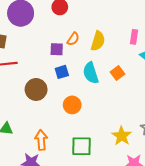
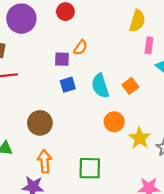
yellow semicircle: (98, 41) -> (137, 21), moved
brown circle: (36, 89) -> (40, 123), moved
orange circle: (72, 105) -> (114, 122), moved
yellow star: (122, 136) -> (140, 138), moved

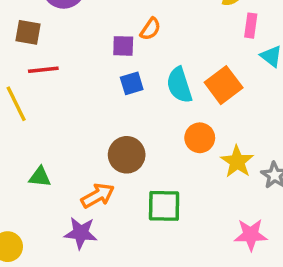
orange square: (130, 86) -> (224, 85), size x1.5
brown circle: (40, 123) -> (127, 155), moved
orange arrow: (45, 161) -> (98, 196), turned 65

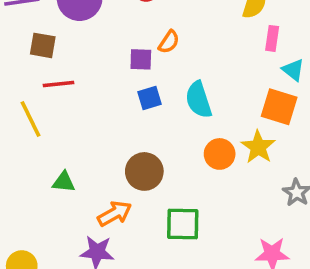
orange square: (224, 85) -> (279, 107), moved, turned -36
yellow star: (237, 162) -> (258, 147), moved
green triangle: (40, 177) -> (64, 182), moved

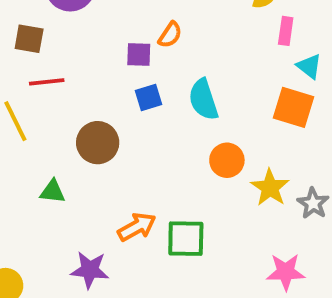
yellow star: (258, 147) -> (270, 188), moved
brown circle: (144, 171) -> (98, 143), moved
orange arrow: (115, 214) -> (137, 227), moved

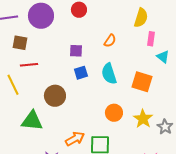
orange semicircle: (170, 35) -> (110, 41), moved
orange square: (293, 107) -> (142, 82), moved
orange circle: (227, 160) -> (114, 113), moved
green triangle: (53, 192) -> (32, 121), size x1.6

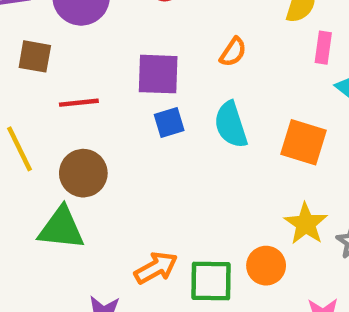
purple square: (76, 51) -> (158, 74), size x1.5
red line: (29, 65) -> (79, 103), moved
brown circle: (55, 96) -> (83, 173), moved
orange circle: (114, 113) -> (266, 266), moved

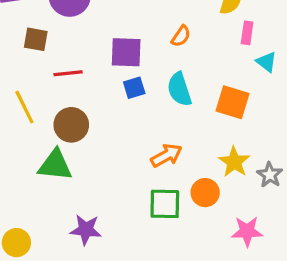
orange arrow: (156, 268) -> (166, 155), moved

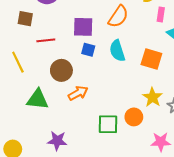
orange semicircle: (181, 36) -> (118, 17), size x1.6
blue square: (134, 88) -> (88, 50), turned 32
brown circle: (71, 125) -> (61, 70), moved
orange arrow: (166, 155) -> (78, 93), moved

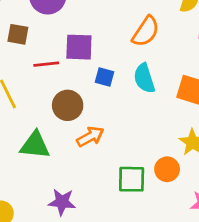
purple square: (83, 27) -> (79, 47), moved

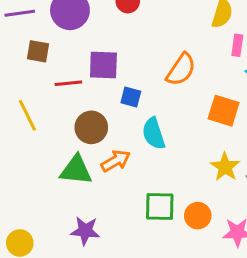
orange semicircle: (146, 31) -> (181, 70), moved
cyan semicircle: (144, 78) -> (154, 133), moved
green triangle: (35, 145) -> (76, 170), moved
orange circle: (167, 169) -> (198, 216), moved

